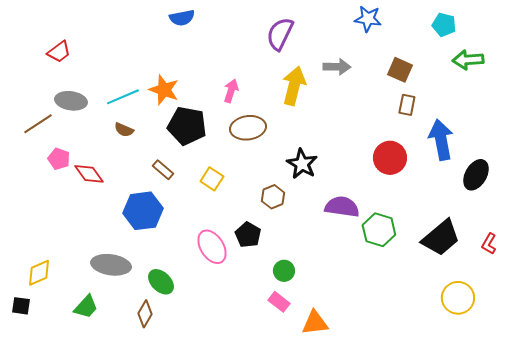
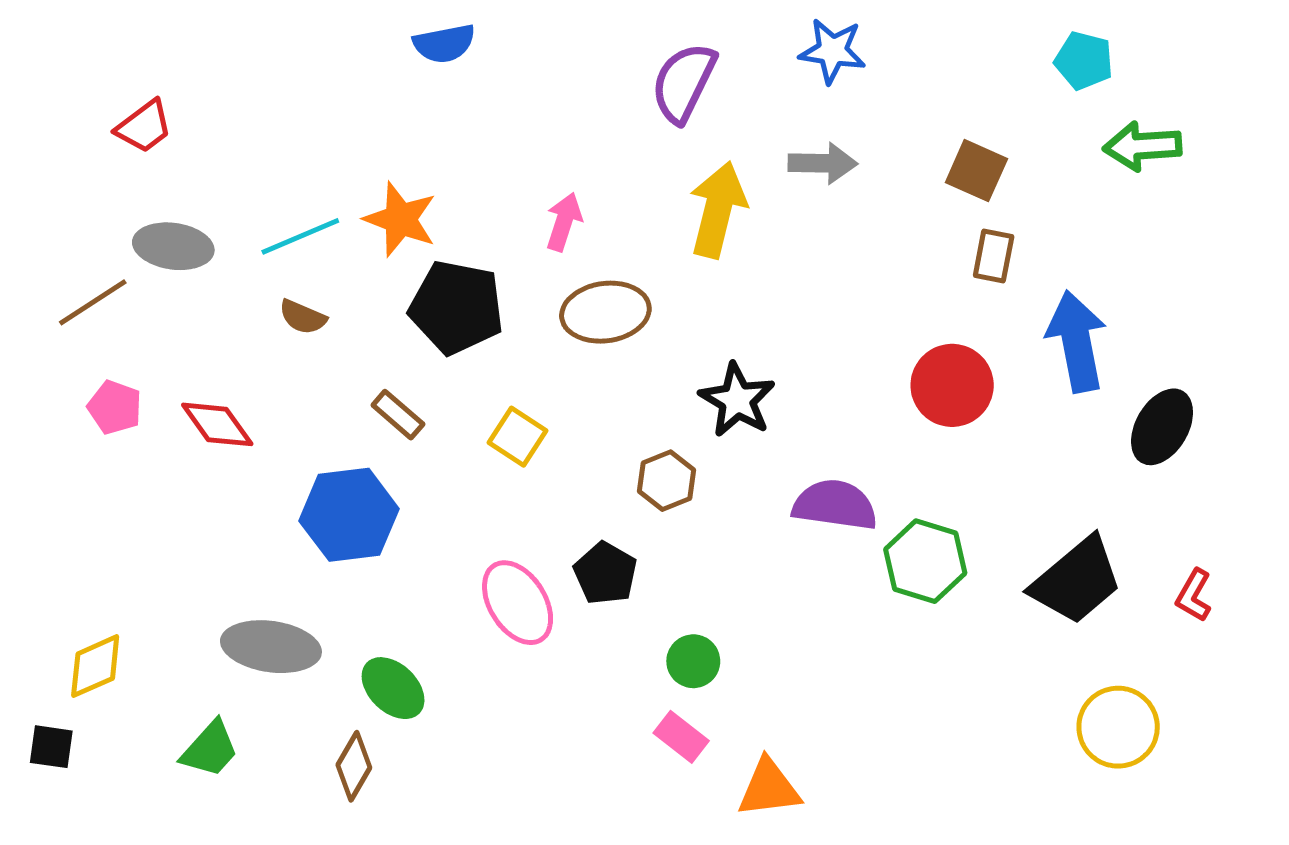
blue star: (368, 19) -> (832, 51), moved
pink pentagon: (59, 159) -> (115, 407), moved

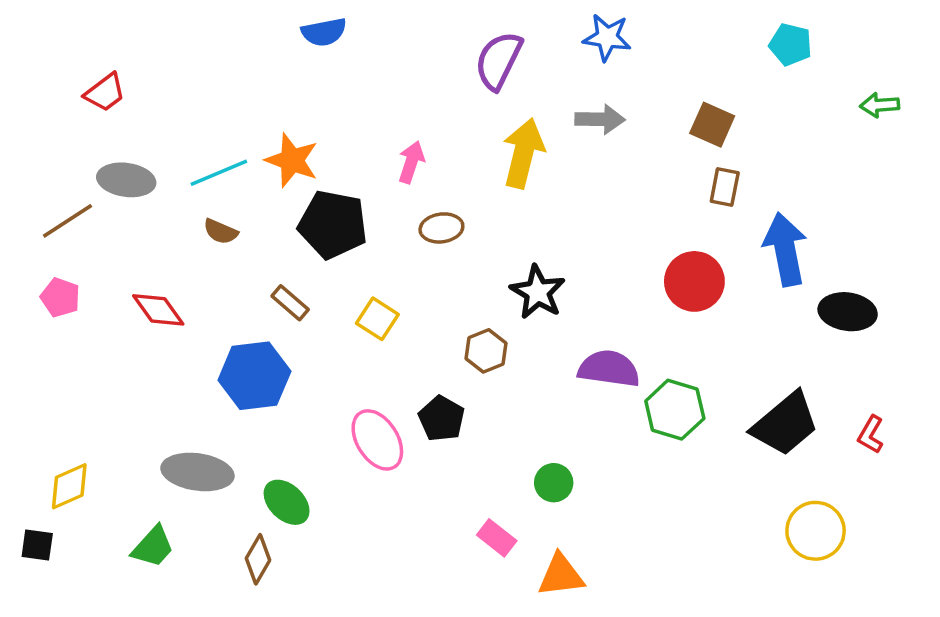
green arrow: (1143, 146) -> (880, 105), moved, size x0.7
brown ellipse: (605, 312) -> (441, 228), size x0.7
pink pentagon: (115, 407) -> (60, 297), moved
black ellipse: (1162, 427) -> (848, 312), turned 68
green circle: (693, 661) -> (554, 483), moved

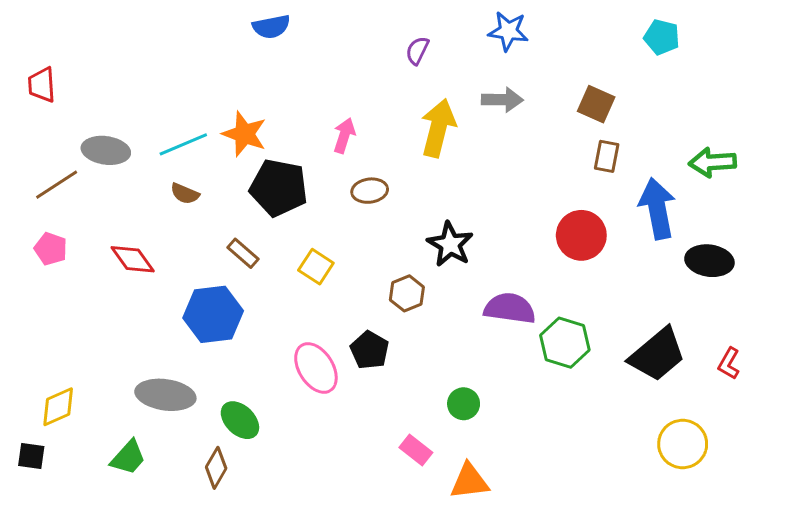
purple semicircle: (498, 61) -> (417, 51), size x0.6
red trapezoid: (105, 93) -> (42, 85), moved, turned 123
green arrow: (880, 105) -> (712, 162), moved, size x1.4

